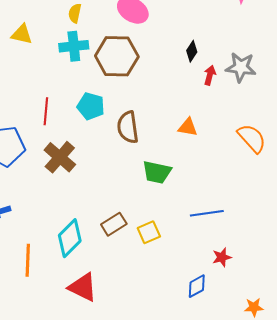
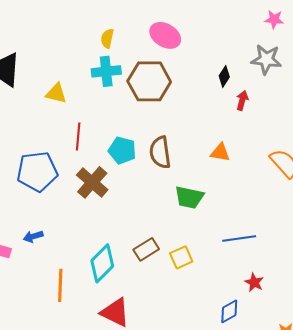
yellow triangle: (22, 34) -> (56, 93), moved
gray star: (241, 67) -> (266, 59), moved
cyan pentagon: (91, 106) -> (122, 150), moved
red star: (222, 257) -> (254, 282), turned -30

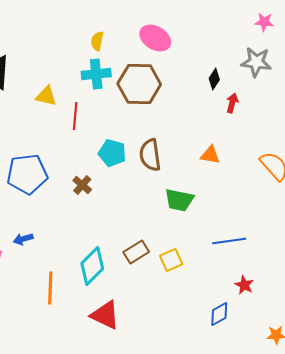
red line: (78, 136) -> (75, 116), moved
brown cross: (92, 182) -> (82, 185), size x0.6

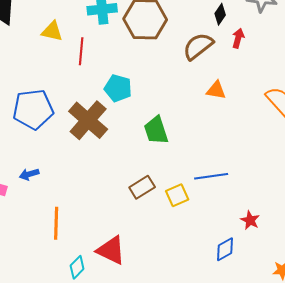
brown semicircle: (150, 155) -> (198, 46), moved, turned 60
brown cross: (82, 185) -> (88, 120), size x2.0
green trapezoid: (179, 200) -> (156, 130), moved, turned 60
blue line: (229, 241) -> (211, 176), moved
cyan diamond: (92, 266) -> (77, 267), moved, size x0.6

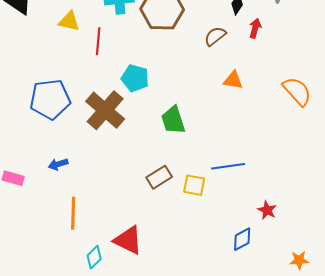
brown semicircle: (198, 46) -> (215, 36), size x0.7
blue arrow: (29, 174) -> (58, 164), moved
yellow square: (177, 195) -> (194, 185), turned 35

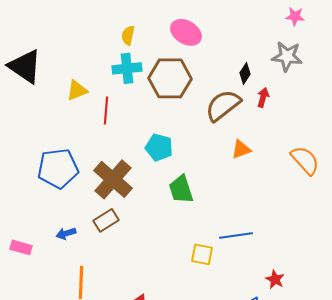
yellow triangle: (69, 21) -> (77, 90), turned -35
brown semicircle: (215, 36) -> (223, 105), size x1.6
cyan pentagon: (135, 78) -> (159, 147), moved
orange triangle: (233, 80) -> (241, 149), turned -30
brown rectangle: (159, 177) -> (106, 220), moved

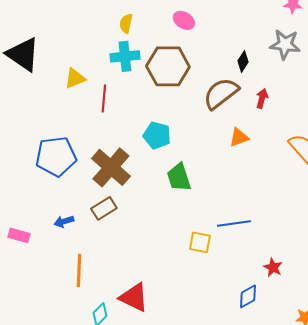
pink ellipse: (186, 32) -> (184, 20), size x0.7
red arrow: (263, 97) -> (262, 98), moved

